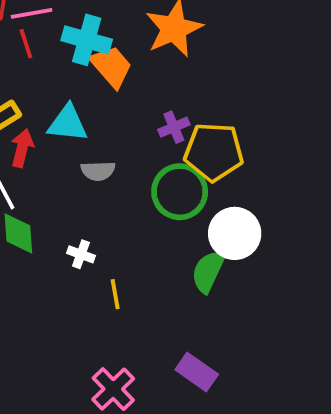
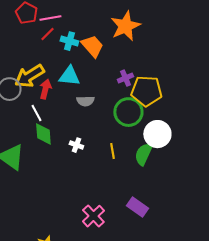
cyan cross: (87, 40) -> (69, 41), moved, size x0.7
red line: (26, 44) -> (47, 34), turned 63
yellow line: (115, 294) -> (112, 151), moved

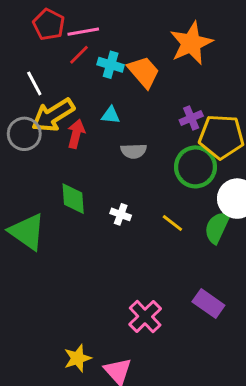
cyan triangle: (69, 76) -> (111, 115), size x0.6
white line: (36, 113) -> (34, 83), moved
yellow line: (112, 151) -> (172, 223), turned -42

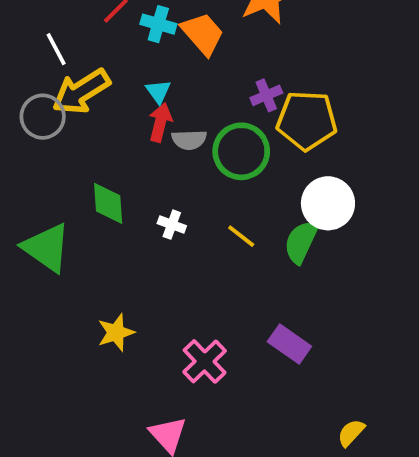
cyan triangle: (111, 115) -> (158, 92), turned 48
red arrow: (76, 134) -> (160, 122), moved
green circle: (195, 167) -> (241, 151), moved
yellow star: (77, 358) -> (116, 333), moved

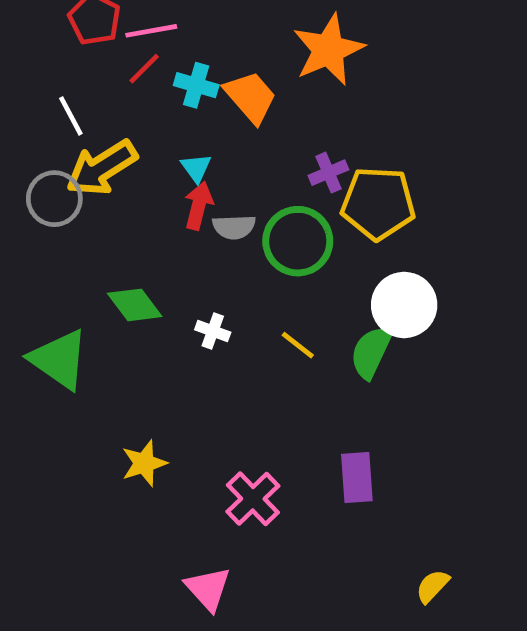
green diamond: (108, 203) -> (135, 305), turned -33
purple rectangle: (289, 344) -> (357, 477), turned 51

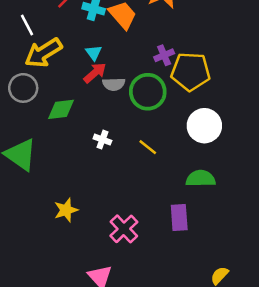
gray circle: (54, 199) -> (23, 88), moved
red arrow: (199, 206) -> (95, 73), turned 35
green diamond: (135, 305) -> (61, 109), moved, turned -60
green semicircle: (371, 352) -> (201, 179), moved, turned 64

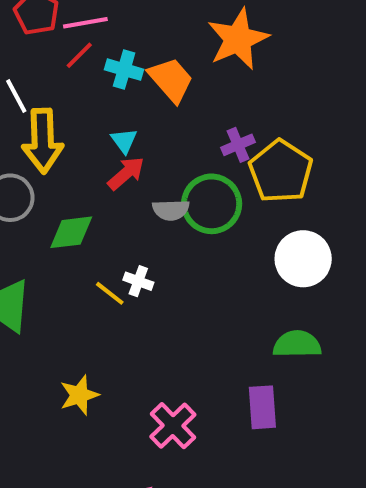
yellow arrow: (43, 53) -> (43, 141), turned -60
yellow pentagon: (191, 72) -> (281, 171), turned 30
gray semicircle: (114, 84) -> (171, 210), moved
yellow line: (148, 147) -> (110, 293), moved

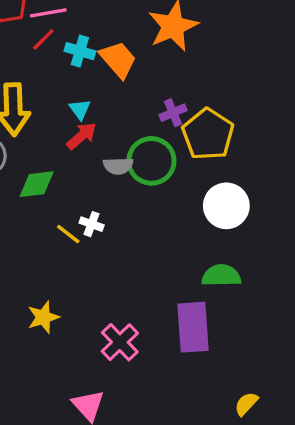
purple rectangle: (262, 407) -> (193, 327), size x1.4

